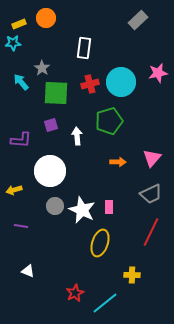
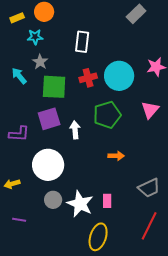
cyan star: (13, 43) -> (35, 37), moved
purple square: (51, 125) -> (49, 119), size x1.6
pink triangle: (152, 158) -> (150, 110), moved

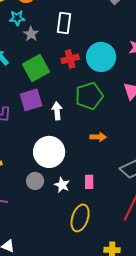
gray star: (40, 62) -> (31, 34), moved
green square: (54, 87) -> (36, 68), turned -32
white circle: (48, 165) -> (49, 152), moved
white star: (80, 204) -> (62, 185), size x0.6

